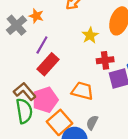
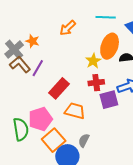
yellow star: (90, 35) -> (93, 61), moved
red rectangle: (48, 64) -> (59, 88), moved
brown L-shape: (25, 92) -> (20, 65), moved

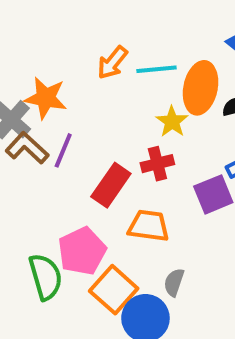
cyan line: (106, 17) -> (157, 69), moved
orange star: (32, 41) -> (46, 98), size x1.5
red cross: (96, 83) -> (157, 164), moved

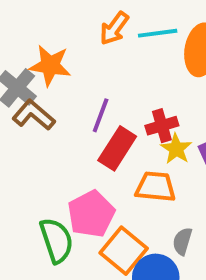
yellow star: (172, 122) -> (176, 149), moved
purple line: (63, 150) -> (101, 115), moved

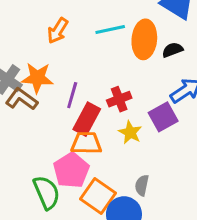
orange arrow: (114, 28) -> (58, 31), moved
orange star: (50, 65) -> (37, 78), moved
yellow star: (176, 149) -> (130, 132), moved
orange trapezoid: (155, 187) -> (86, 143), moved

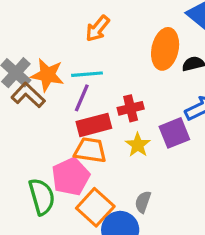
cyan line: (110, 29) -> (87, 74), moved
orange arrow: (58, 31) -> (97, 29), moved
red rectangle: (87, 119) -> (94, 125), turned 40

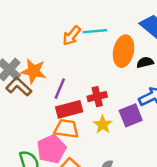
cyan line: (87, 74) -> (95, 31), moved

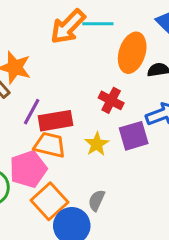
orange arrow: (72, 36) -> (68, 27), size x1.4
purple line: (60, 89) -> (32, 112), moved
red cross: (97, 97) -> (111, 100), moved, turned 36

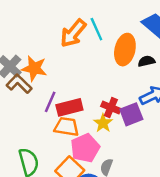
cyan line: (98, 24) -> (96, 29), turned 70
red cross: (111, 100) -> (111, 108), moved
pink pentagon: (28, 169) -> (85, 148), moved

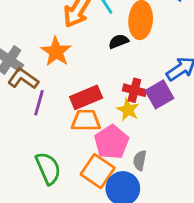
black semicircle: (146, 61) -> (119, 41), moved
orange star: (34, 68) -> (56, 52), moved, turned 30
purple line: (50, 102) -> (39, 103), moved

